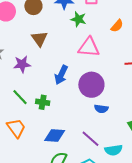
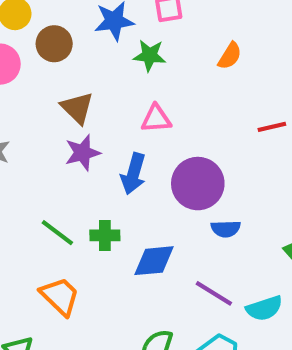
pink triangle: (89, 47) -> (156, 119), moved, size x0.7
purple star: (22, 64) -> (83, 153), moved
blue diamond: (55, 136) -> (154, 261), moved

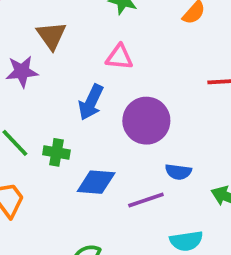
purple star: (83, 153) -> (22, 71), moved
blue semicircle: (226, 229) -> (178, 172), moved
purple line: (214, 293) -> (146, 200), moved, turned -60

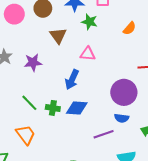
brown triangle: (51, 36) -> (58, 36), moved
purple circle: (146, 121) -> (124, 92), moved
blue diamond: (96, 182) -> (77, 108), moved

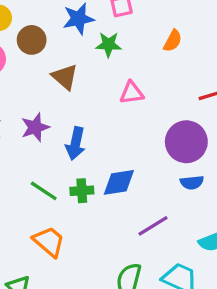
pink triangle: (88, 54) -> (132, 93), moved
blue arrow: (72, 79) -> (75, 143), moved
purple line: (104, 134) -> (153, 226), moved

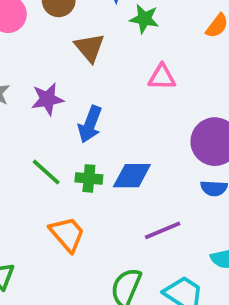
orange trapezoid: (49, 242) -> (67, 234), moved

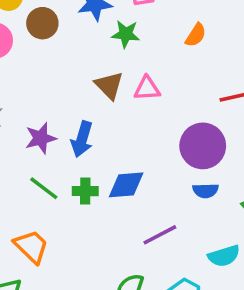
brown triangle: (90, 48) -> (109, 85), moved
purple star: (47, 99) -> (41, 138), moved
orange trapezoid: (67, 234) -> (31, 246), moved

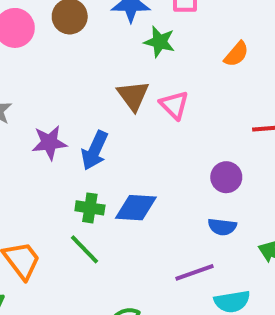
pink triangle: (147, 88) -> (174, 105), turned 40
purple circle: (203, 146) -> (226, 177), size x0.6
green line: (44, 188) -> (84, 249), moved
purple line: (160, 235) -> (194, 272), moved

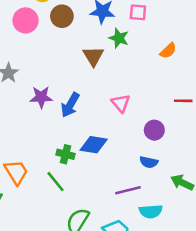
brown triangle: (133, 96) -> (93, 56), moved
pink triangle: (174, 105) -> (121, 103), moved
green cross: (90, 208) -> (66, 154), moved
green line: (84, 249) -> (56, 182), moved

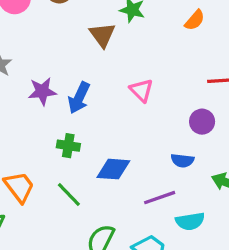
purple circle: (154, 130) -> (202, 122), moved
blue diamond: (94, 145) -> (113, 169), moved
green cross: (66, 154) -> (68, 146), moved

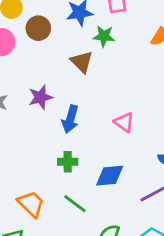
pink triangle: (141, 90) -> (124, 122), moved
purple star: (42, 91) -> (40, 97), moved

